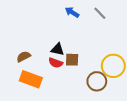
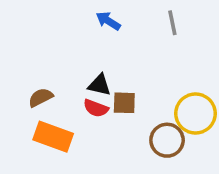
blue arrow: (72, 12) -> (108, 21), moved
gray line: (100, 13) -> (172, 23), turned 32

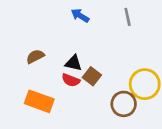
brown semicircle: (41, 97) -> (35, 56), moved
brown square: (124, 103) -> (92, 76), turned 36

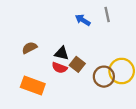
blue arrow: (80, 16) -> (83, 20), moved
brown circle: (124, 104) -> (104, 77), moved

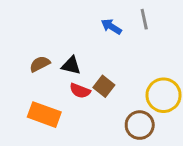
black triangle: (62, 53) -> (71, 65), moved
brown circle: (104, 77) -> (140, 125), moved

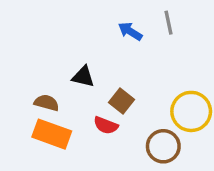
brown semicircle: (40, 64) -> (47, 103), moved, turned 42
red semicircle: (80, 91) -> (106, 125), moved

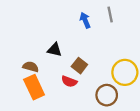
blue arrow: (130, 31) -> (85, 20), turned 35
orange rectangle: (52, 134) -> (34, 87), turned 45

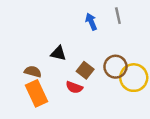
brown circle: (107, 95) -> (115, 67), moved

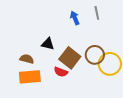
brown square: (85, 70) -> (70, 58), size x1.5
orange rectangle: (36, 93) -> (30, 77), turned -70

